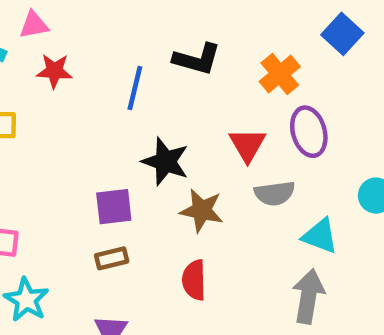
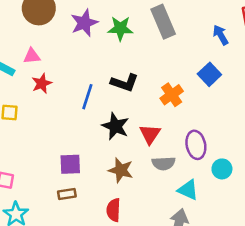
red star: (54, 71) -> (42, 83), turned -30
purple ellipse: (309, 132) -> (196, 145), moved
black star: (165, 162) -> (115, 126), moved

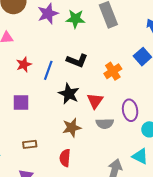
red star: (42, 83) -> (24, 64), moved
purple square: (70, 164) -> (21, 102), moved
brown star: (121, 170) -> (72, 128), turned -30
cyan triangle: (188, 190) -> (140, 156), moved

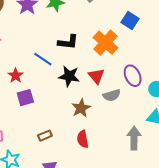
red star: (24, 64) -> (16, 76), moved
blue line: (48, 70) -> (43, 59), turned -60
orange cross: (113, 71) -> (105, 43), size x1.4

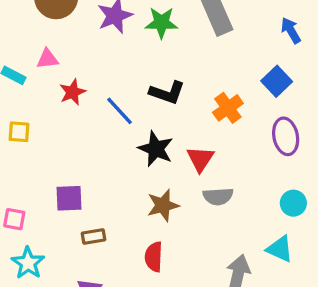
orange cross: (105, 43) -> (228, 108), size x0.7
red star: (16, 76) -> (73, 92), moved
purple ellipse: (133, 76) -> (286, 136), moved
purple square: (25, 98) -> (69, 198), moved

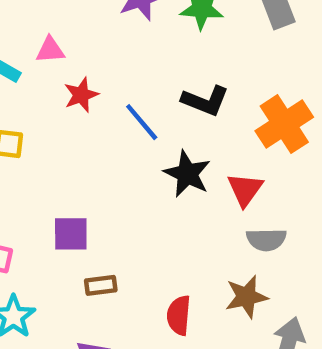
orange cross: (228, 108) -> (284, 124), size x1.4
brown star: (163, 205) -> (246, 297), moved

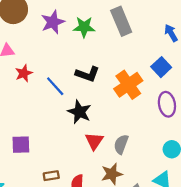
red triangle: (245, 189) -> (94, 141), moved
gray semicircle: (266, 240) -> (121, 144), turned 114
brown rectangle: (101, 285) -> (51, 176), moved

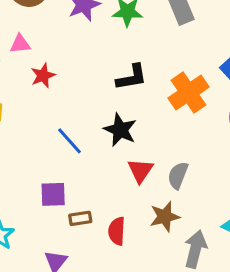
black L-shape: (87, 74) -> (132, 77), turned -30
blue line: (55, 86) -> (70, 141), moved
purple square: (21, 145) -> (53, 194), moved

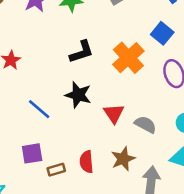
red triangle: (140, 171) -> (114, 113), moved
gray semicircle: (178, 175) -> (145, 124), moved, turned 105
red semicircle: (117, 231) -> (86, 162), moved

